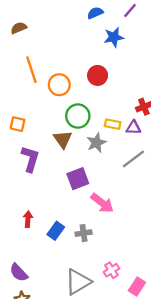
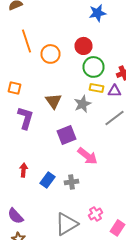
green circle: (78, 116) -> (94, 67), moved

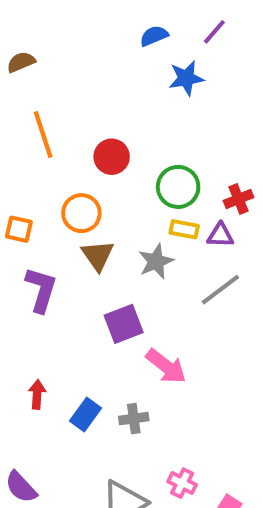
red circle: (84, 46) -> (112, 157), moved
orange circle: (50, 54) -> (81, 213), moved
pink cross: (96, 214) -> (182, 483), turned -32

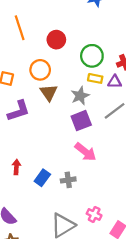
purple L-shape: (41, 290) -> (19, 111), turned 55
purple square: (124, 324) -> (81, 121), moved

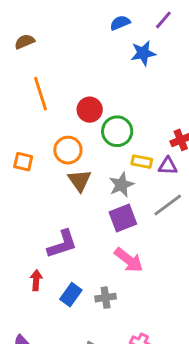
green circle: (92, 56) -> (117, 131), moved
purple L-shape: (19, 111) -> (62, 244), moved

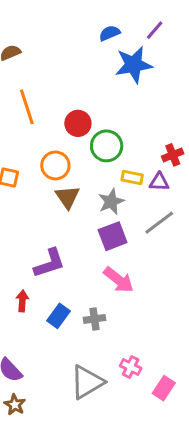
blue star: (143, 53) -> (134, 65), size x1.4

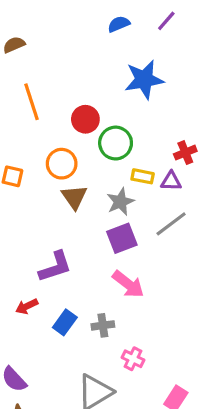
blue star: (134, 65) -> (144, 80), moved
red arrow: (22, 301) -> (27, 306), turned -120
pink cross: (131, 367) -> (133, 359), moved

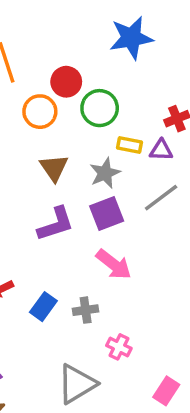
orange circle: (62, 164) -> (40, 112), moved
purple L-shape: (55, 267) -> (56, 224), moved

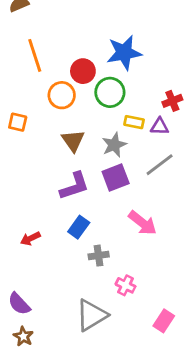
blue star: (131, 38) -> (124, 53), moved
pink arrow: (114, 264) -> (143, 223), moved
blue rectangle: (43, 307) -> (79, 227), moved

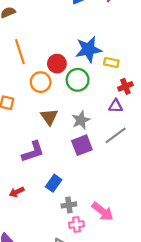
yellow rectangle: (134, 122) -> (111, 62), moved
purple L-shape: (74, 186) -> (33, 152), moved
pink arrow: (143, 223) -> (103, 211), moved
pink cross: (126, 285) -> (76, 225), moved, turned -32

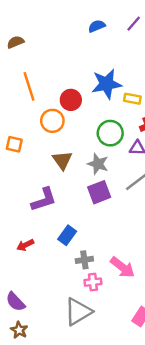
green circle: (78, 80) -> (110, 133), moved
gray star: (81, 120) -> (98, 164), turned -30

